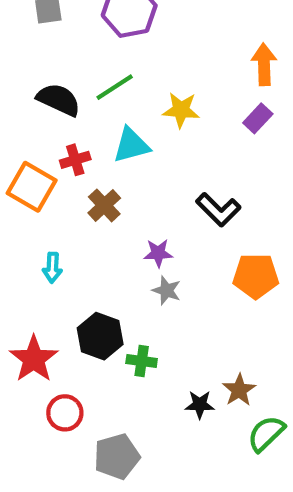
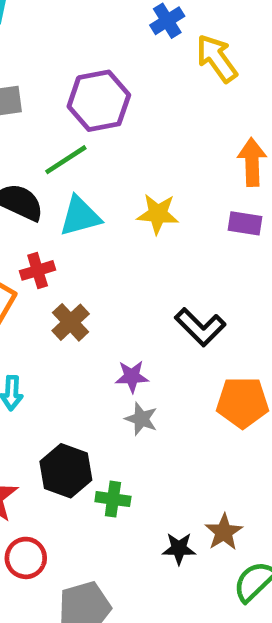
green line: (115, 87) -> (66, 160), moved
purple rectangle: (258, 118) -> (245, 223), turned 56
cyan triangle: (131, 145) -> (80, 216), moved

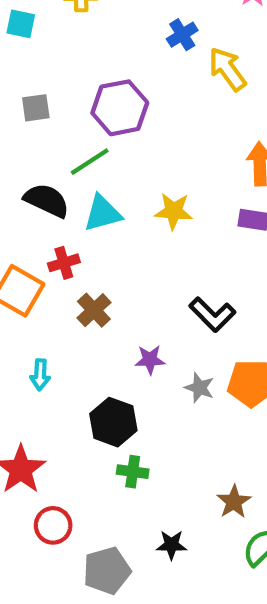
gray star: (141, 419) -> (199, 388), moved
black hexagon: (66, 471) -> (113, 422), moved
black star: (179, 549) -> (171, 545), moved

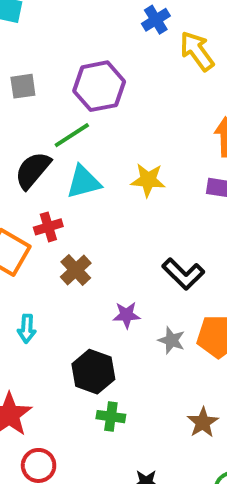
black semicircle: (47, 200) -> (33, 170), turned -75
brown star: (234, 502) -> (203, 422), moved

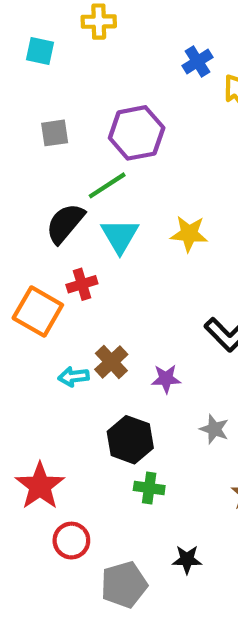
cyan triangle: (84, 182) -> (120, 236), turned -45
brown cross: (76, 270) -> (111, 362), moved
cyan arrow: (27, 329) -> (74, 377), moved, turned 80
gray star: (172, 340) -> (214, 429), moved

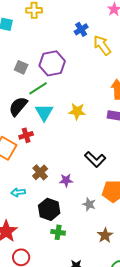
gray square: (55, 133) -> (21, 67), moved, turned 32
cyan arrow: (74, 377) -> (18, 192), moved

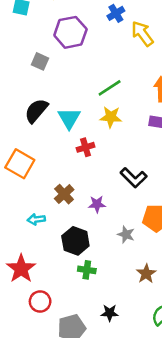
purple hexagon: (52, 63) -> (70, 32), moved
green line: (38, 88) -> (110, 88), moved
red cross: (26, 135) -> (86, 147), moved

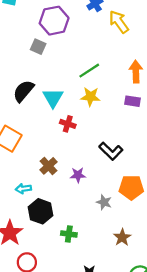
gray square: (40, 61) -> (38, 47), moved
red cross: (86, 147) -> (68, 124), turned 35
black hexagon: (75, 241) -> (40, 211), moved

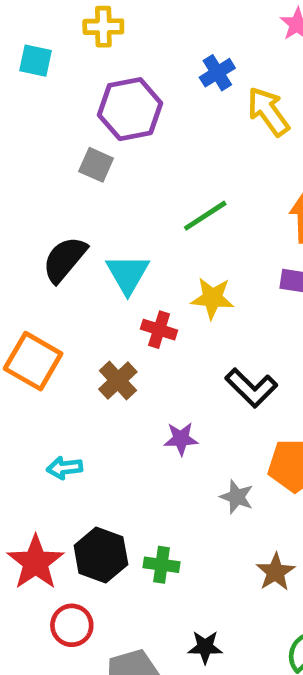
yellow star: (90, 97) -> (212, 298), moved
brown cross: (48, 166) -> (118, 381), moved
black hexagon: (40, 211) -> (101, 555), moved

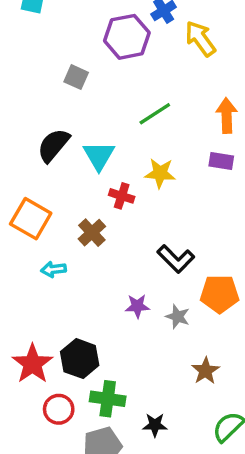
purple hexagon: (130, 109) -> (127, 37), moved
black L-shape: (251, 388) -> (176, 259), moved
purple star: (181, 439) -> (137, 306), moved
cyan arrow: (65, 468) -> (53, 269), moved
green cross: (162, 565) -> (108, 399), moved, size x1.4

